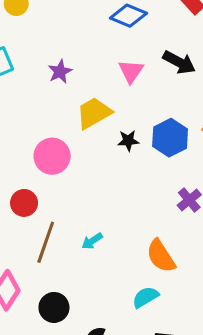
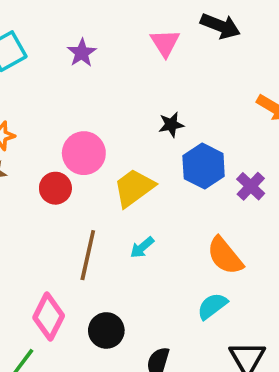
yellow trapezoid: (94, 113) -> (134, 188), moved
blue hexagon: (170, 138) -> (204, 166), moved
red circle: (24, 203) -> (55, 188), moved

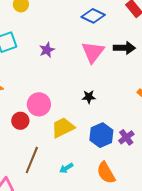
black arrow: (220, 26) -> (124, 48), turned -30
pink triangle: (165, 43) -> (93, 52), size x1.4
blue hexagon: (204, 166) -> (101, 135), moved
cyan arrow: (142, 247) -> (66, 168), moved

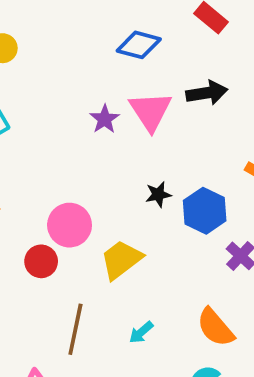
purple star: (47, 50) -> (105, 119), moved
blue hexagon: (101, 135) -> (205, 211), moved

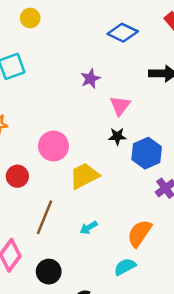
pink triangle: (150, 111) -> (120, 106), moved, size x0.7
red circle: (41, 261) -> (17, 176), moved
orange semicircle: (215, 327) -> (139, 233), turned 64

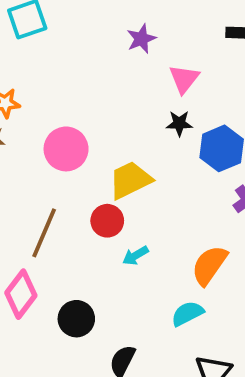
pink circle: (53, 146) -> (66, 149), moved
red circle: (17, 176) -> (107, 221), moved
brown line: (45, 217) -> (44, 233), moved

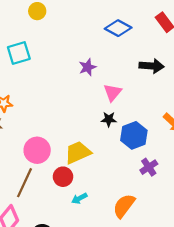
pink circle: (66, 149) -> (37, 150), moved

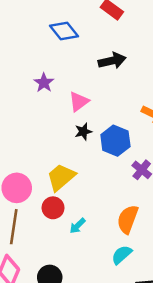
blue diamond: (118, 28) -> (64, 31), turned 40
pink triangle: (112, 92) -> (79, 102), turned 30

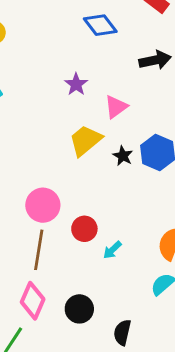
black star: (83, 132) -> (123, 156), moved, turned -30
yellow trapezoid: (61, 177) -> (85, 140), moved

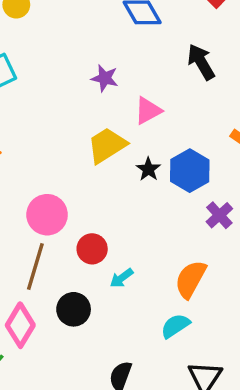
black arrow: (155, 60) -> (201, 62), turned -116
purple star: (76, 84) -> (105, 78), turned -30
black circle: (79, 309) -> (74, 309), moved

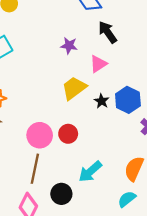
black arrow: (201, 62) -> (108, 32), moved
red circle: (92, 249) -> (68, 134), moved
cyan arrow: (122, 278) -> (90, 171), size x1.6

